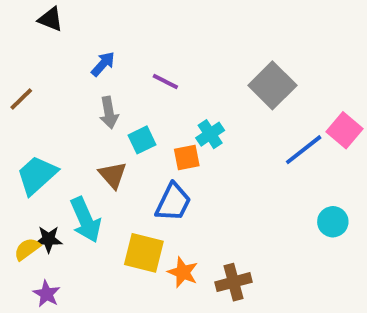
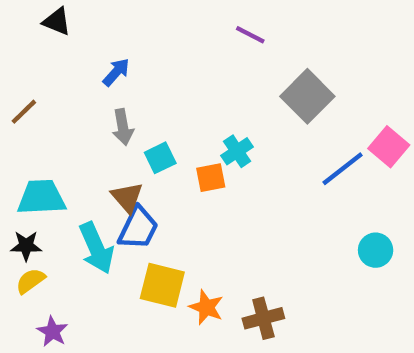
purple line: (165, 82) -> (250, 35), moved
cyan trapezoid: (37, 175) -> (41, 197), turned 39
blue trapezoid: (173, 202) -> (138, 228), moved
black star: (49, 239) -> (26, 246), moved

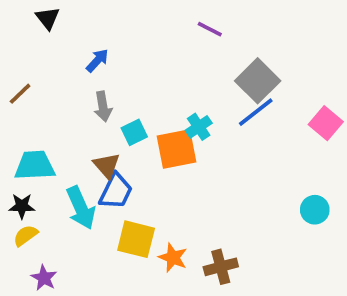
black triangle: (57, 22) -> (48, 18), turned 30
blue line: (343, 169) -> (256, 112), moved
orange square: (211, 178) -> (177, 149), size x1.6

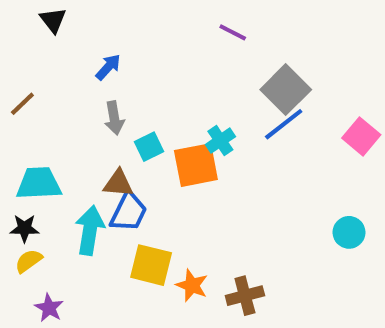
brown triangle: (107, 166) -> (118, 183), turned -44
cyan arrow: (81, 208) -> (90, 230), turned -147

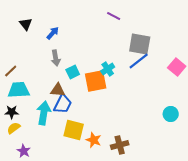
black triangle: (53, 20) -> (26, 24), moved
gray square: (286, 90) -> (140, 44), turned -35
brown line: (22, 104) -> (11, 71), moved

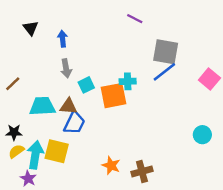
blue arrow: (53, 33) -> (63, 39), turned -48
cyan cross: (108, 69) -> (128, 81), turned 32
cyan trapezoid: (19, 90) -> (42, 106), moved
cyan arrow: (44, 113) -> (35, 155), moved
yellow square: (74, 130) -> (57, 151), moved

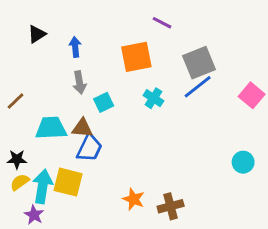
black triangle: (31, 28) -> (37, 34), turned 35
gray square: (166, 52) -> (199, 63), turned -32
cyan cross: (128, 81) -> (153, 98), turned 35
orange square: (113, 96) -> (136, 57), moved

